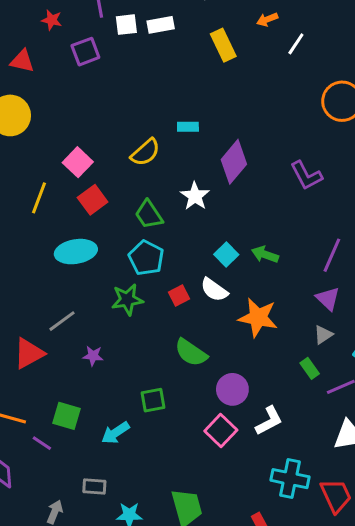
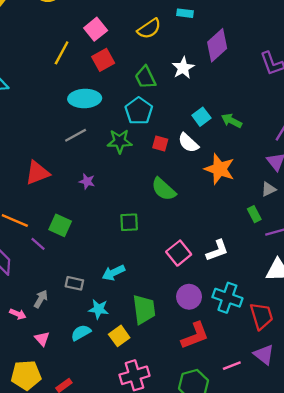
red square: (179, 295) -> (160, 144), turned 35
gray line: (62, 321) -> (76, 135), moved
purple circle: (232, 389) -> (189, 297), moved
cyan arrow: (115, 433) -> (113, 273), moved

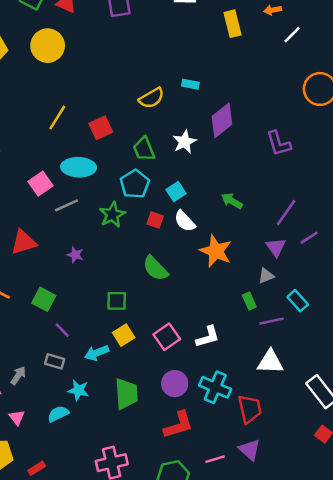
pink square: (96, 29) -> (41, 184), moved
cyan square: (201, 117) -> (176, 192), moved
green star: (120, 141) -> (112, 215), turned -30
purple line: (38, 244) -> (62, 330), moved
yellow square: (119, 336) -> (124, 335), moved

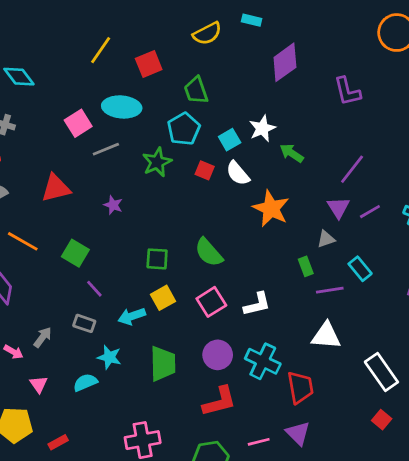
white star: (185, 142) -> (262, 128), moved
purple line: (309, 238) -> (370, 212), moved
green semicircle: (155, 268) -> (209, 252), moved

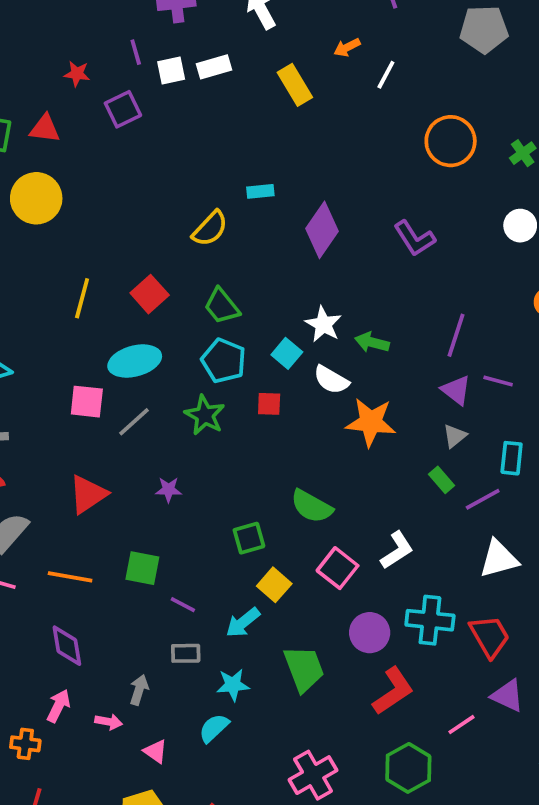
pink square: (78, 123) -> (87, 402), turned -32
white semicircle: (238, 173) -> (331, 380), moved
purple line: (370, 212) -> (498, 381), turned 65
cyan rectangle: (360, 269) -> (512, 458), turned 65

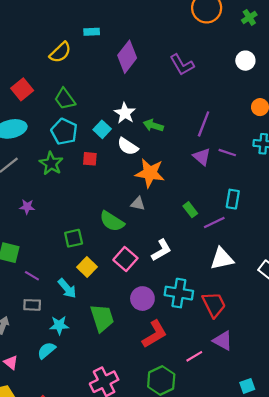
gray triangle: (455, 436) -> (138, 204), moved, turned 48
cyan arrow: (243, 623) -> (67, 288), turned -95

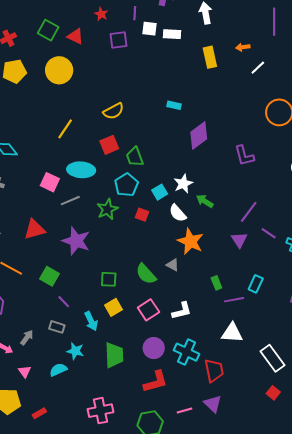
yellow semicircle: (60, 52) -> (113, 111), moved
red square: (22, 89) -> (109, 145), moved
purple line: (227, 153) -> (269, 233), moved
purple star: (27, 207) -> (76, 241), size x2.0

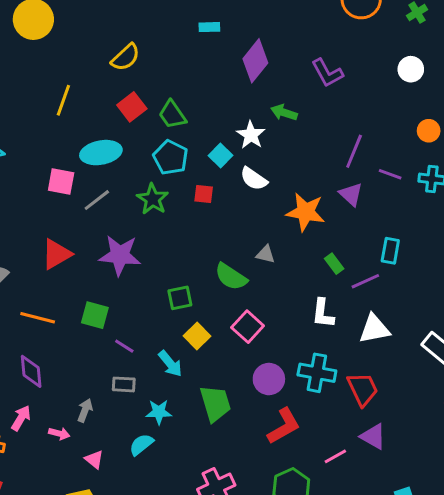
green arrow: (205, 201) -> (284, 113), moved
orange star: (190, 241) -> (306, 212), moved
white L-shape: (182, 311) -> (323, 313), moved, turned 125

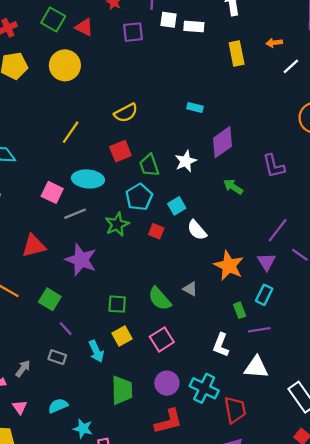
white star: (251, 135) -> (186, 161), moved
cyan rectangle: (390, 251) -> (264, 295), moved
cyan star: (159, 412) -> (83, 429), moved

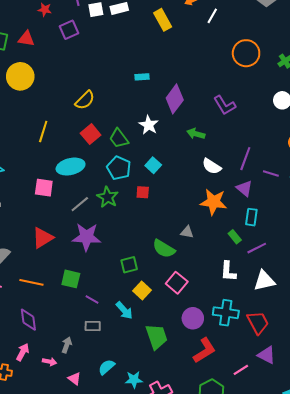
gray line: (75, 214) -> (80, 204), moved
white semicircle: (197, 230) -> (212, 166), moved

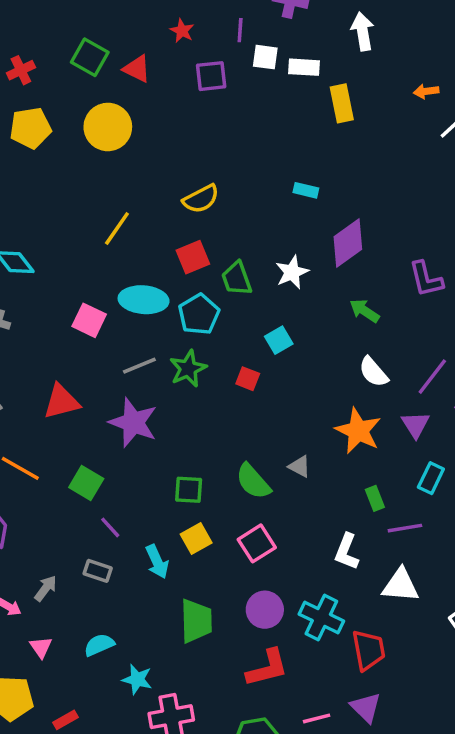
yellow rectangle: (163, 20) -> (342, 103), moved
cyan pentagon: (119, 168) -> (199, 314), moved
cyan rectangle: (251, 217) -> (431, 478), moved

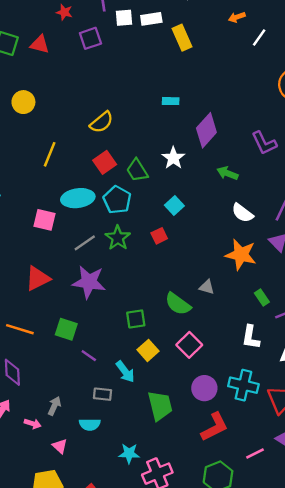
yellow circle: (108, 127) -> (23, 102), moved, size x0.7
red square: (248, 379) -> (159, 236), turned -35
gray rectangle: (98, 571) -> (103, 394), moved
cyan semicircle: (99, 645) -> (90, 424), moved, turned -144

